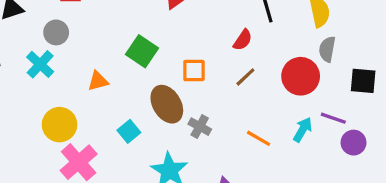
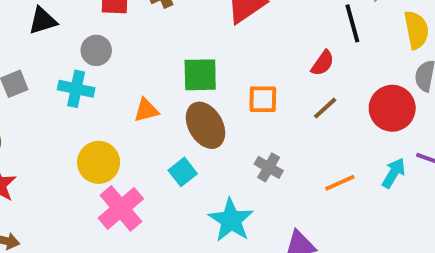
green square: (142, 51) -> (200, 75), turned -36
cyan cross: (40, 64) -> (76, 89), turned -32
brown ellipse: (167, 104) -> (206, 125), moved
orange line: (258, 138) -> (340, 183), turned -55

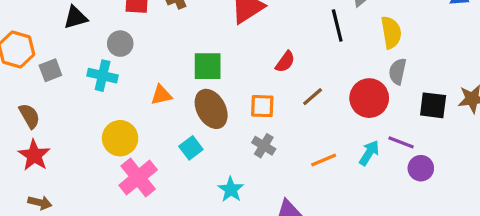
red semicircle: (323, 63) -> (285, 62), moved
orange square: (263, 99) -> (262, 106), moved
cyan star: (231, 220) -> (231, 190), size x0.7

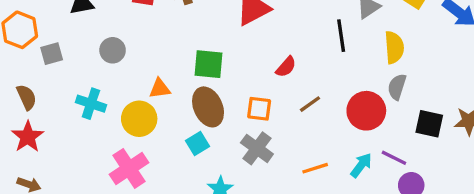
gray circle: (120, 44) -> (113, 50), moved
cyan cross: (103, 76) -> (91, 104), moved
yellow circle: (120, 138) -> (139, 119), moved
gray cross: (264, 146) -> (257, 148), size x1.4
cyan square: (191, 148) -> (198, 143), moved

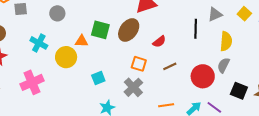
green square: (208, 64) -> (100, 30), moved
brown ellipse: (208, 107) -> (129, 30), moved, turned 50
pink cross: (129, 168) -> (32, 82), moved

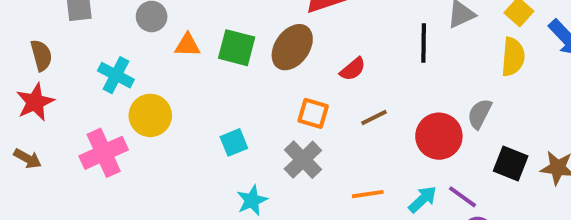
orange triangle: (82, 41) -> (187, 45), moved
yellow semicircle: (226, 41) -> (513, 57), moved
yellow circle: (66, 57) -> (150, 115), moved

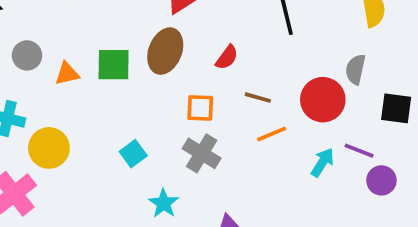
brown line: (374, 118) -> (258, 98), turned 56
orange line: (368, 194) -> (272, 134), moved

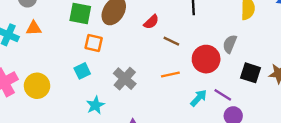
orange triangle: (67, 74) -> (34, 28), moved
brown line: (258, 98) -> (171, 41), moved
orange square: (200, 108) -> (94, 43), moved
yellow circle: (49, 148) -> (37, 86), moved

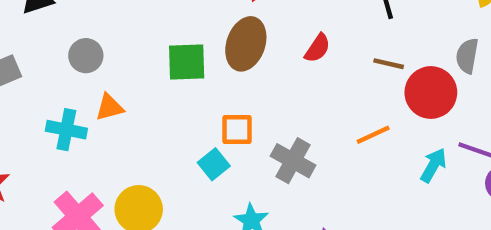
brown line: (171, 41) -> (389, 64), moved
orange square: (94, 43) -> (237, 130), moved

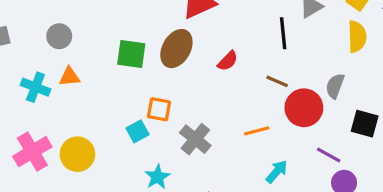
cyan arrow: (433, 165) -> (277, 172), moved

